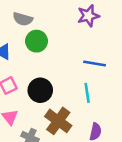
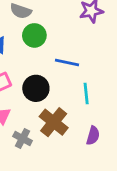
blue line: (95, 63) -> (67, 62), moved

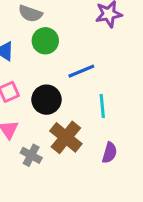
blue line: (67, 62) -> (81, 71), turned -35

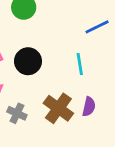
blue line: (81, 71) -> (97, 27), moved
brown cross: (66, 137) -> (58, 108), moved

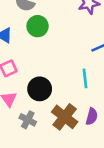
black circle: (28, 61) -> (40, 89), moved

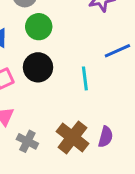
cyan line: (85, 78) -> (85, 78), moved
black circle: (40, 89) -> (38, 67), moved

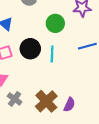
green circle: (39, 27) -> (55, 23), moved
cyan line: (85, 78) -> (52, 54), moved

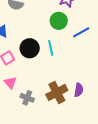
green circle: (55, 23) -> (59, 21), moved
brown cross: (46, 101) -> (57, 92), turned 30

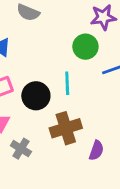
black circle: (30, 48) -> (36, 96), moved
brown cross: (57, 92) -> (66, 128), moved

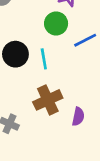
black circle: (36, 96) -> (15, 54), moved

